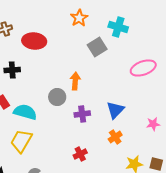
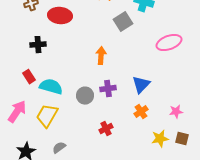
gray circle: (57, 97) -> (85, 96), moved
pink star: (153, 124) -> (176, 112), moved

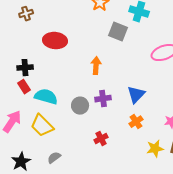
red ellipse: (60, 16) -> (55, 41), moved
gray square: (123, 22) -> (118, 32), turned -36
black cross: (38, 45) -> (25, 68), moved
yellow trapezoid: (47, 116) -> (42, 126), turned -75

